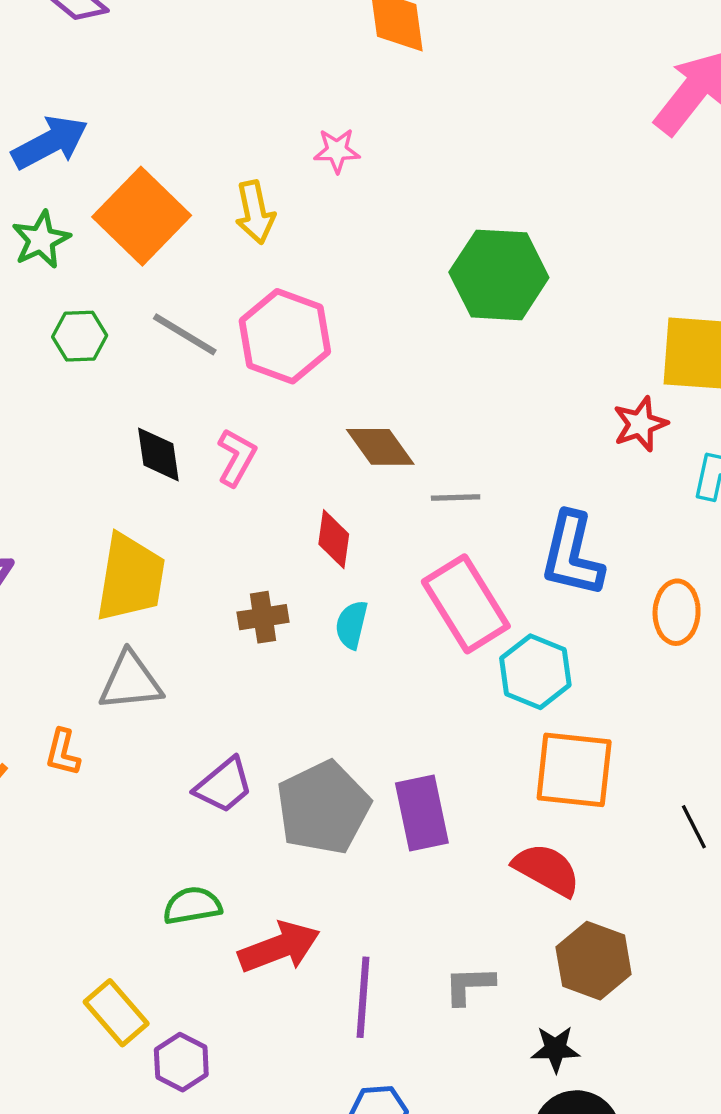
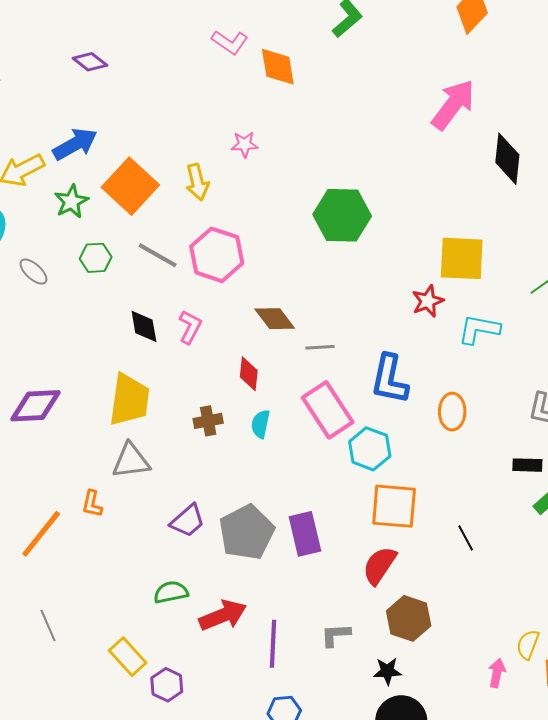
red semicircle: (547, 870) -> (379, 565), turned -84

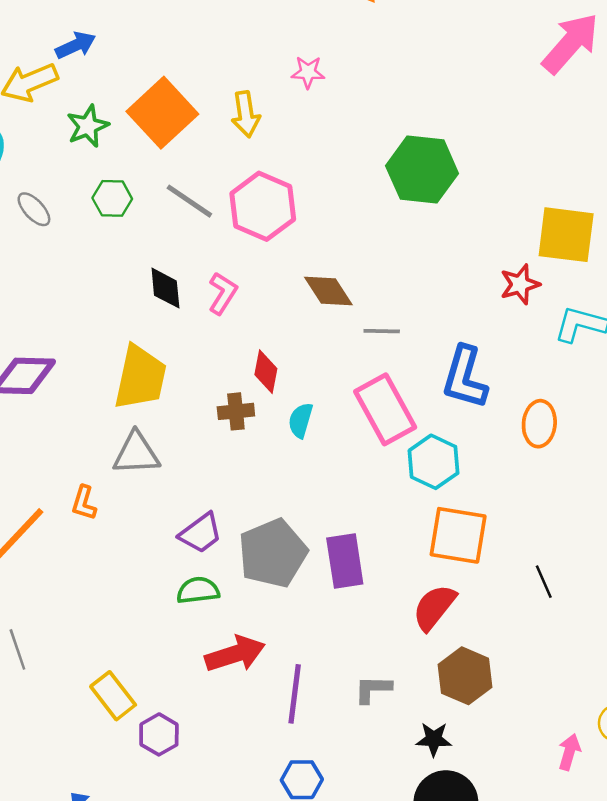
blue arrow: (75, 144) -> (76, 45), moved, size x0.7
red diamond: (249, 374) -> (266, 372), moved
green semicircle: (171, 592) -> (198, 590), moved

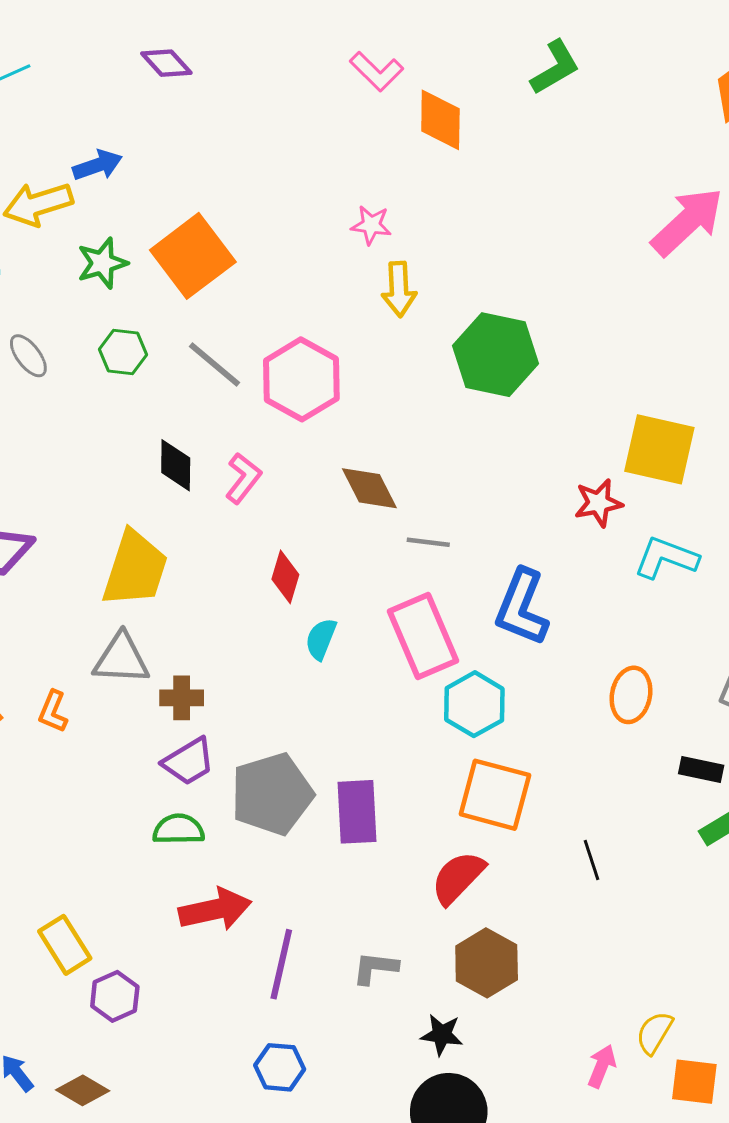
yellow arrow: (246, 114) -> (399, 289), moved
brown cross: (236, 411) -> (182, 698), moved
orange ellipse: (539, 424) -> (631, 695), moved

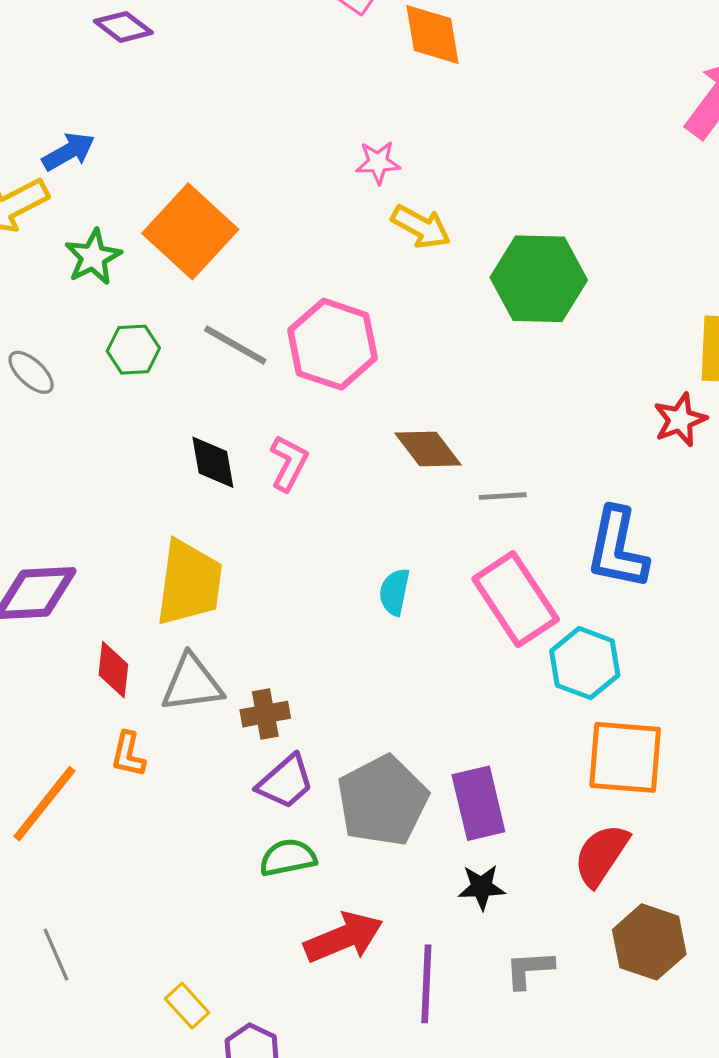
yellow arrow: (399, 289) -> (421, 227), turned -48
red diamond: (285, 577) -> (113, 670), moved
cyan semicircle: (321, 639) -> (395, 592), moved
yellow rectangle: (65, 945) -> (187, 1006), size x0.7
black star: (442, 1035) -> (482, 887), moved

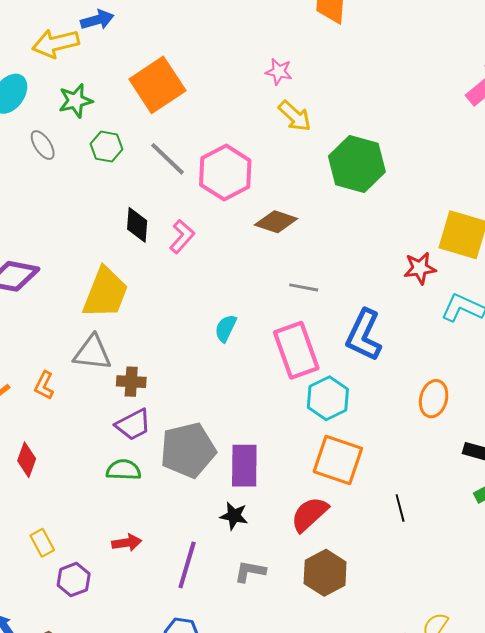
green star: (93, 257) -> (76, 101), moved
brown diamond: (428, 449) -> (276, 222), moved, turned -48
red diamond: (113, 670) -> (27, 460), moved
red arrow: (344, 937) -> (127, 543), moved, size x0.6

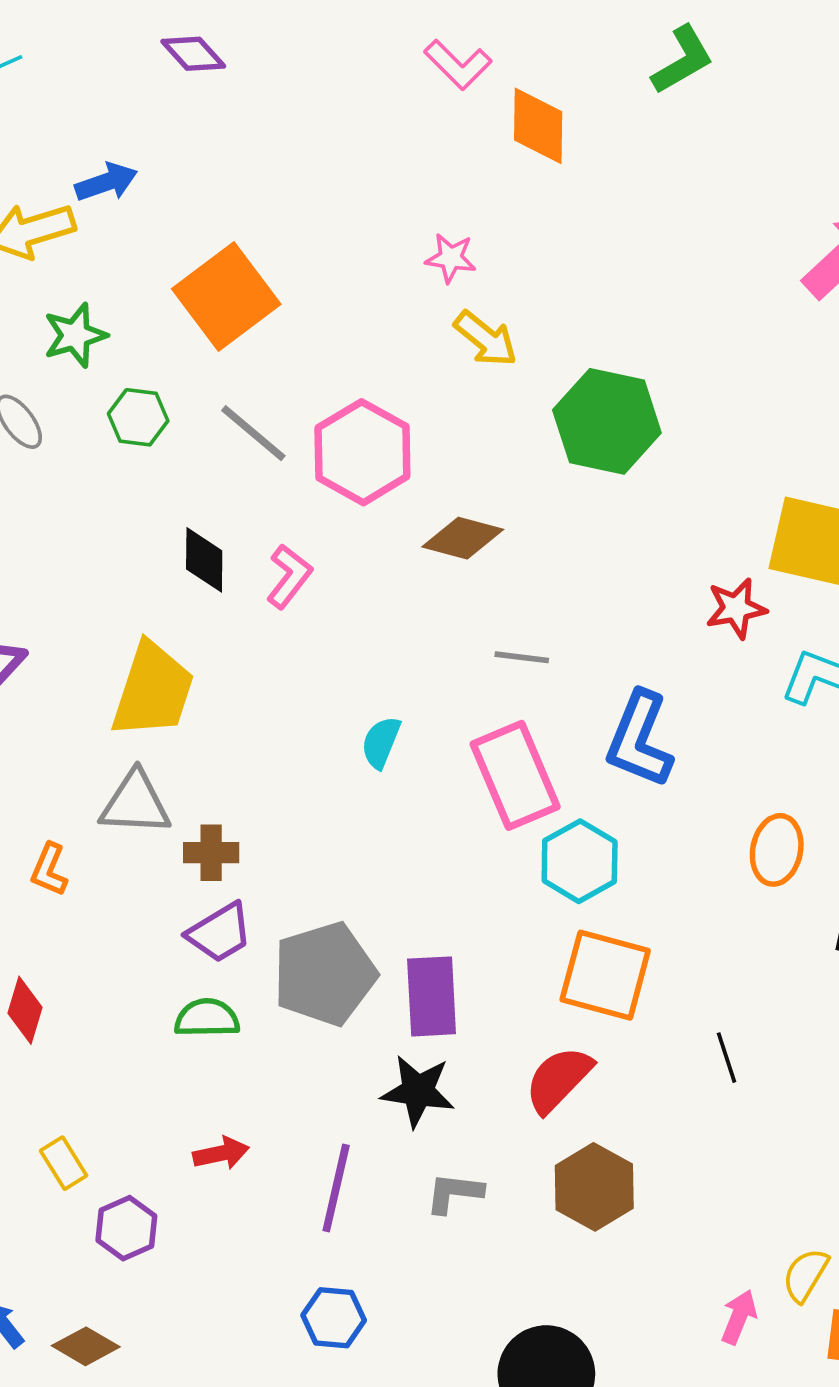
black star: (234, 516) -> (418, 1091), size x1.4

